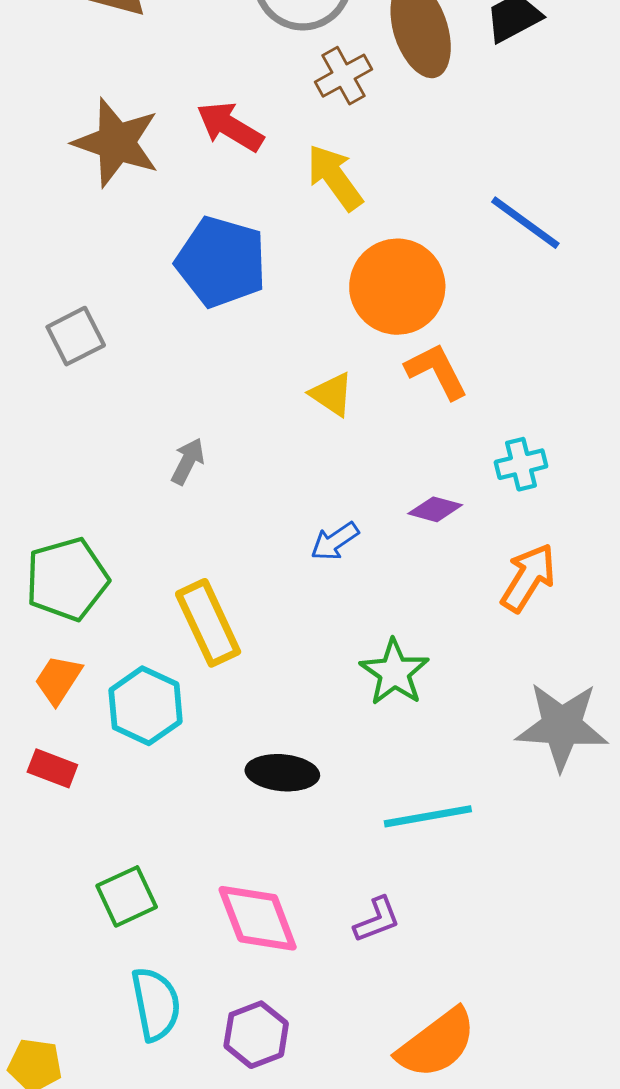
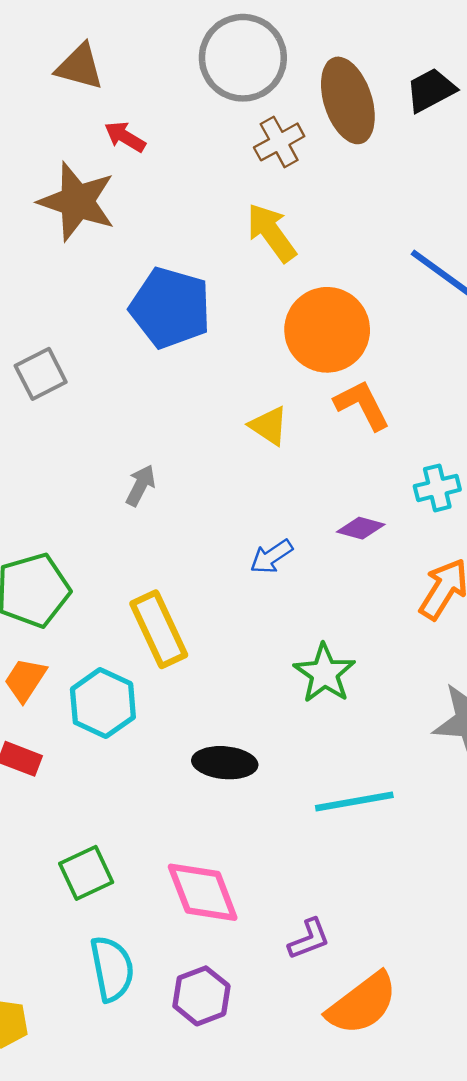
red arrow: (230, 127) -> (125, 137), moved, size x0.7
purple L-shape: (377, 920) -> (309, 939), moved

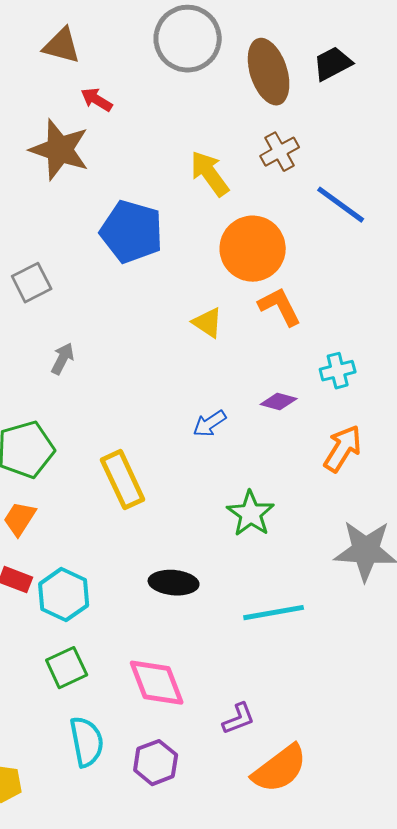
brown cross: (279, 142) -> (280, 152), moved
gray arrow: (141, 485) -> (63, 359), moved
cyan hexagon: (103, 703) -> (64, 595), moved

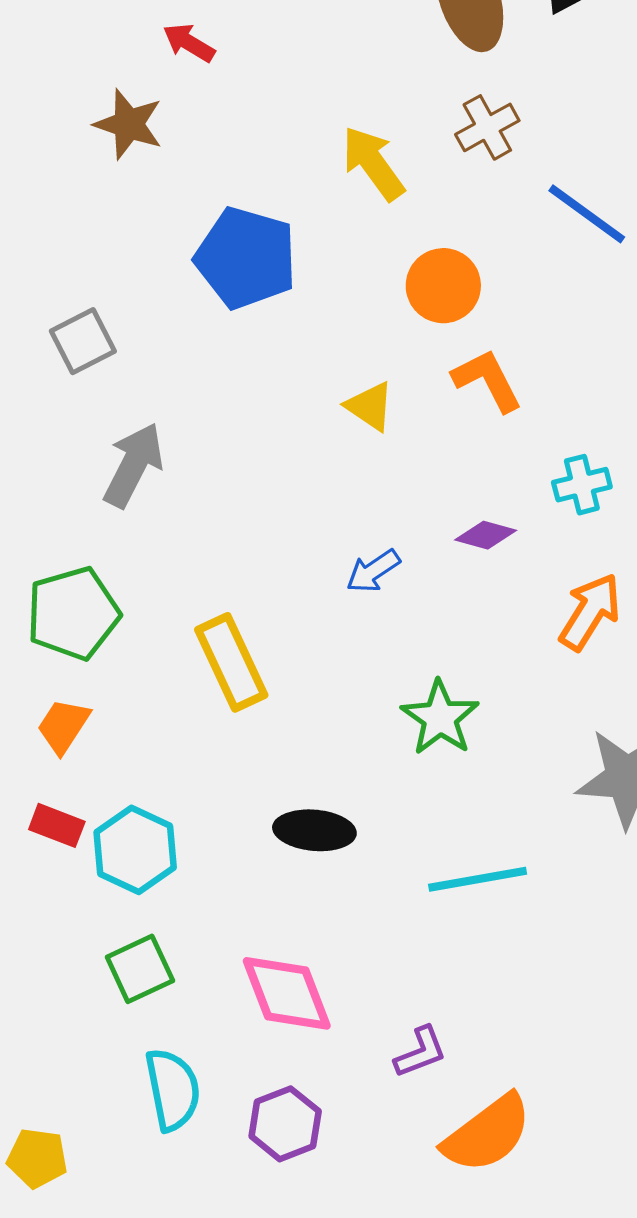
brown star: (60, 150) -> (129, 124), size x0.7
orange circle: (253, 249) -> (443, 286), size x0.7
gray arrow: (63, 359) -> (133, 465), size x1.6

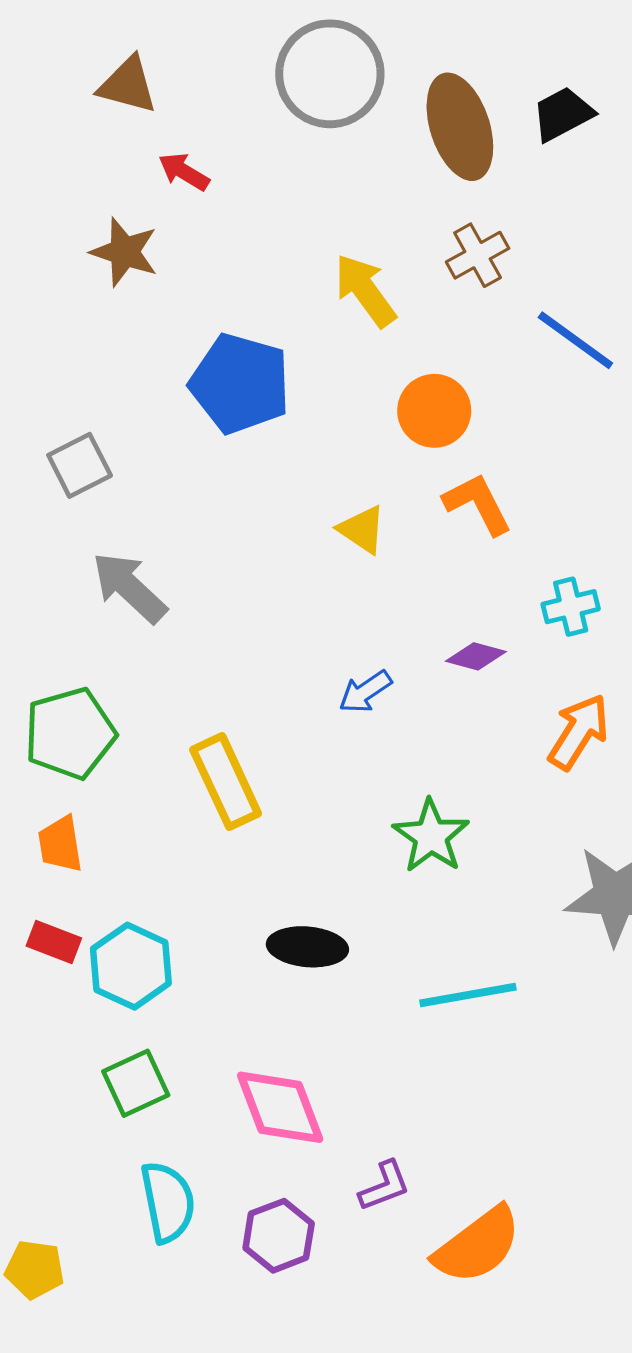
gray arrow: (133, 465) -> (129, 587), turned -74
orange trapezoid: (63, 726) -> (60, 844), turned -42
purple L-shape: (420, 1052) -> (384, 1186), moved

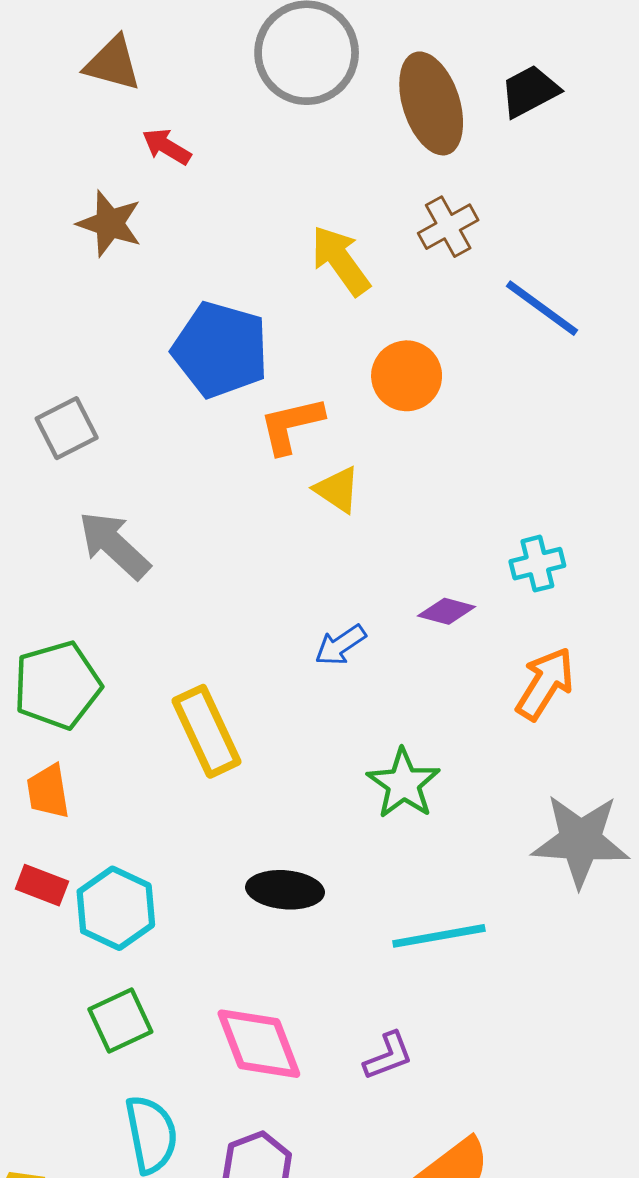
orange L-shape: (478, 504) -> (291, 425), moved, turned -76
purple L-shape: (384, 1186) -> (388, 1056), moved

